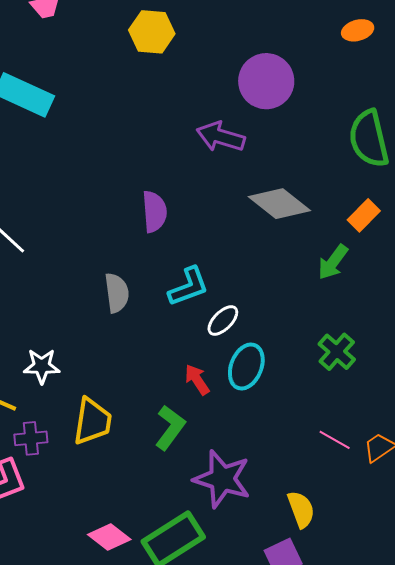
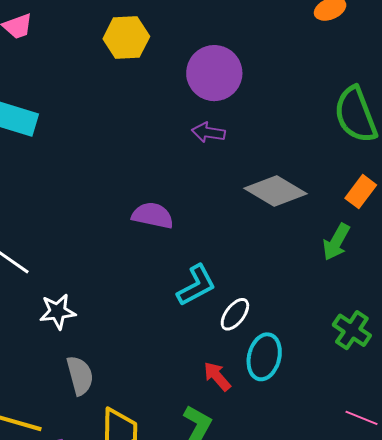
purple circle: (266, 81) -> (214, 73), moved
purple arrow: (221, 137) -> (208, 132), size x0.7
purple semicircle: (154, 212) -> (153, 215), turned -66
gray semicircle: (117, 293) -> (80, 375), moved
white star: (42, 366) -> (58, 312), moved

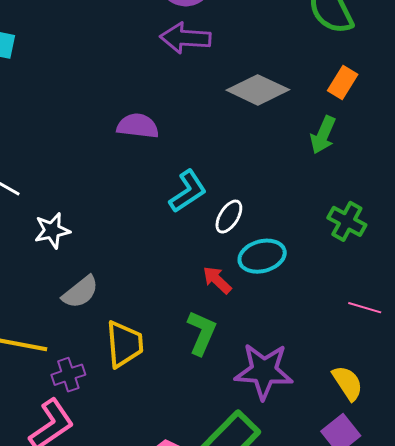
purple arrow: (208, 132) -> (185, 38), size x1.5
cyan ellipse: (264, 357) -> (262, 256), turned 66
gray semicircle: (80, 375) -> (80, 292), turned 72

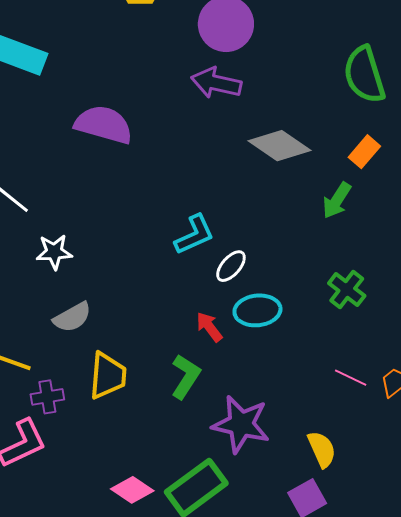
purple semicircle: (138, 126) -> (104, 125), moved, size x1.4

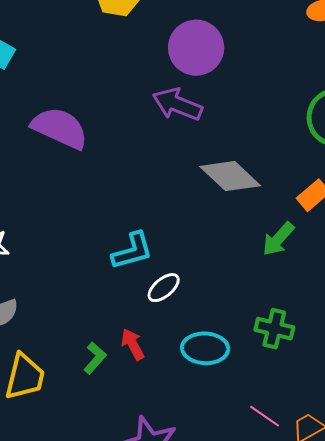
green cross: (347, 290) -> (274, 329), turned -33
cyan ellipse: (257, 310) -> (205, 348), moved
green L-shape: (186, 377) -> (95, 358), moved, size x0.7

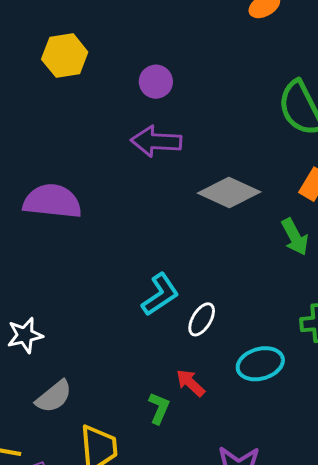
purple circle: (196, 48) -> (156, 82), size x0.6
green arrow: (278, 239) -> (295, 237), turned -51

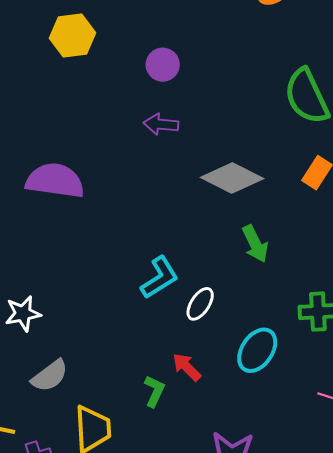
purple arrow: (156, 141) -> (161, 124), size x0.7
green arrow: (295, 237) -> (255, 244), moved
cyan ellipse: (260, 364) -> (257, 350), turned -42

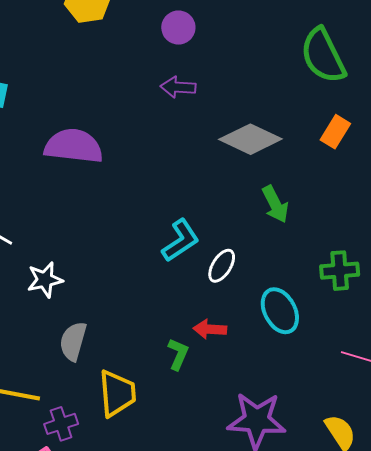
cyan ellipse: (257, 350) -> (280, 311), turned -60
red arrow: (187, 367) -> (210, 329), turned -40
gray semicircle: (50, 376) -> (73, 341), turned 144

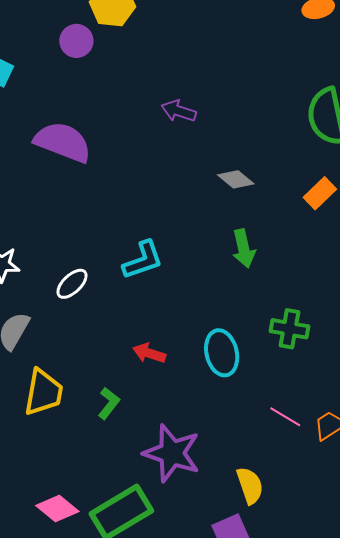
purple circle: (178, 28) -> (76, 41), moved
gray diamond: (250, 139) -> (236, 179), size x0.6
white ellipse: (222, 266) -> (72, 284), moved
green L-shape: (178, 354) -> (109, 403), moved

